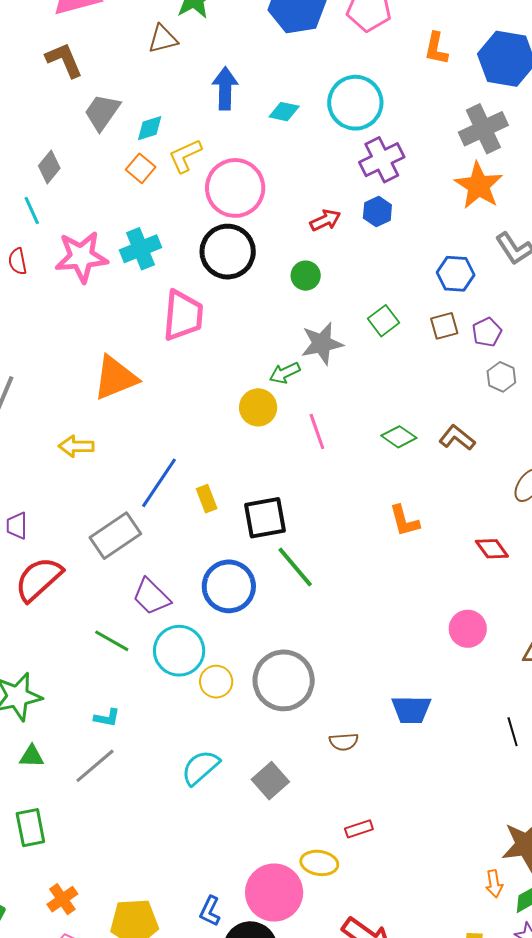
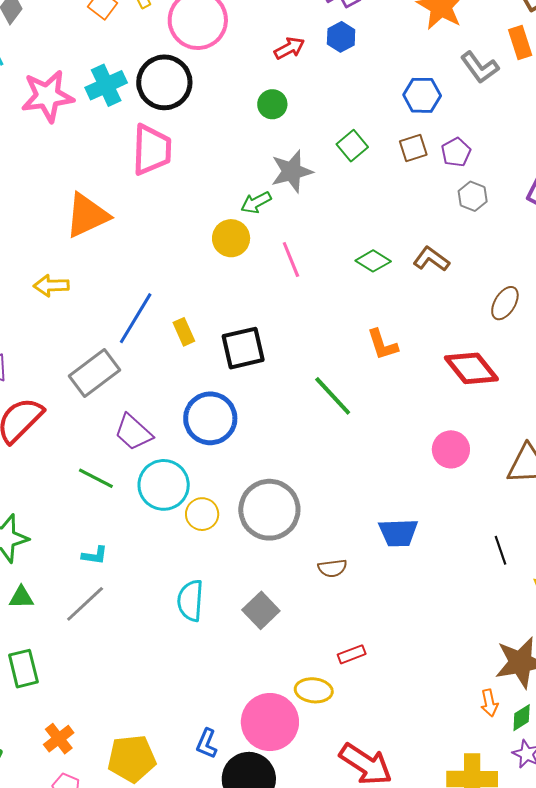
black circle: (228, 252) -> (164, 82), moved
red diamond: (492, 549) -> (471, 368), size x1.6
green line: (295, 567) -> (333, 396), moved
cyan semicircle: (200, 767) -> (190, 601), turned -42

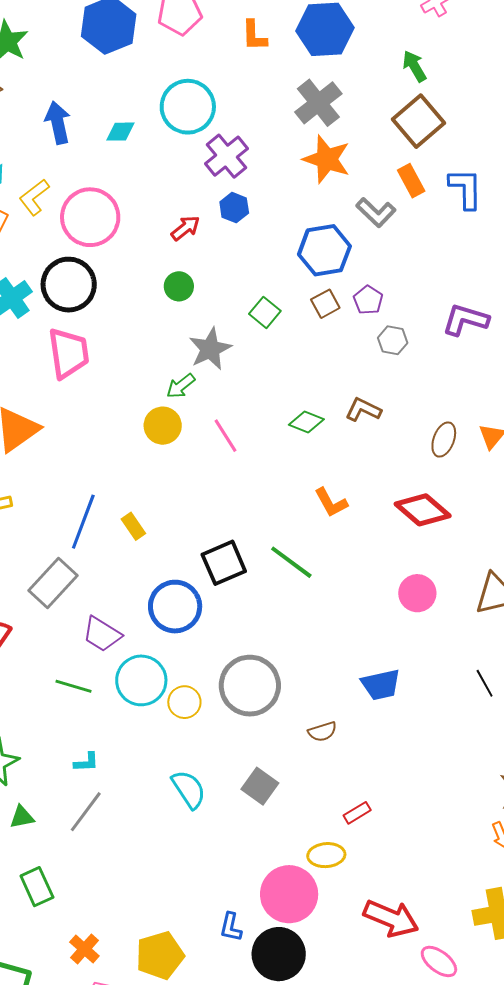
blue hexagon: (422, 95) -> (324, 250), size x1.4
black square: (243, 348) -> (224, 563), moved
cyan semicircle: (190, 601) -> (189, 789), turned 153

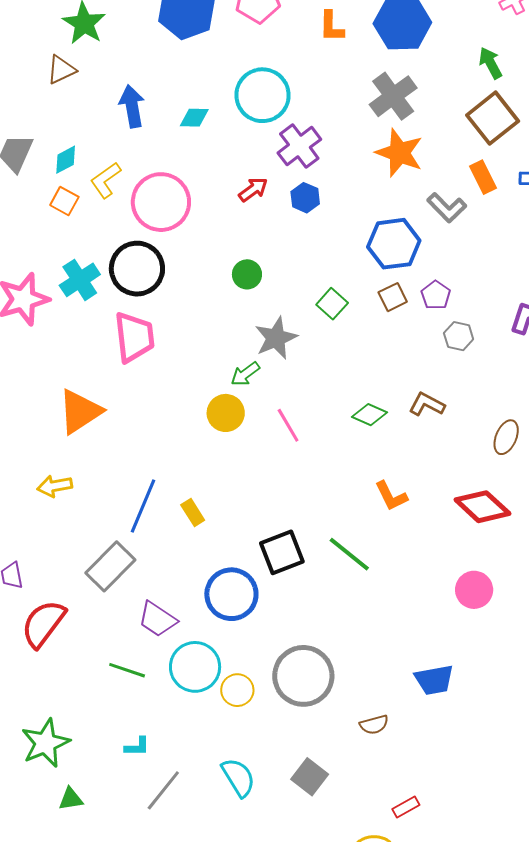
red arrow: (185, 228) -> (253, 189), moved
gray line: (86, 812) -> (163, 790), moved

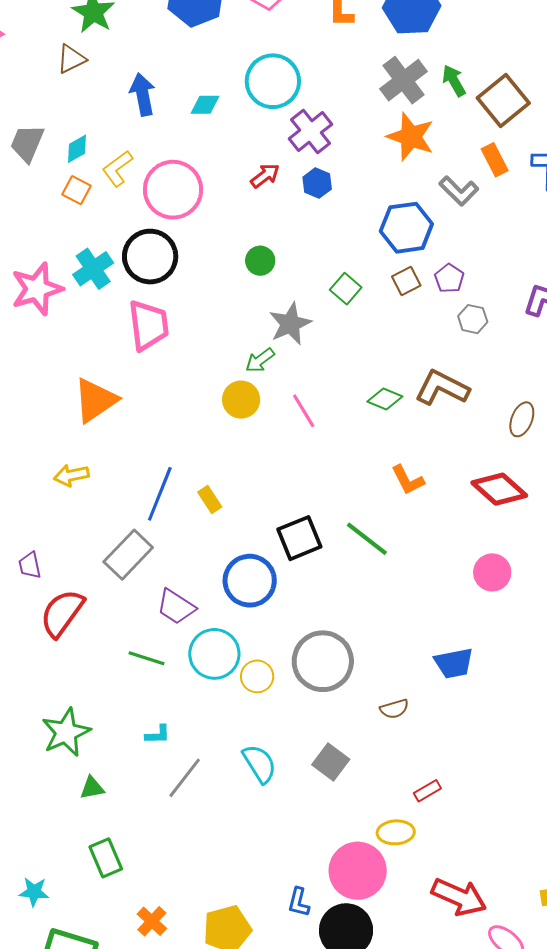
green arrow: (490, 63) -> (454, 81), moved
brown L-shape: (427, 404) -> (442, 388), size x1.5

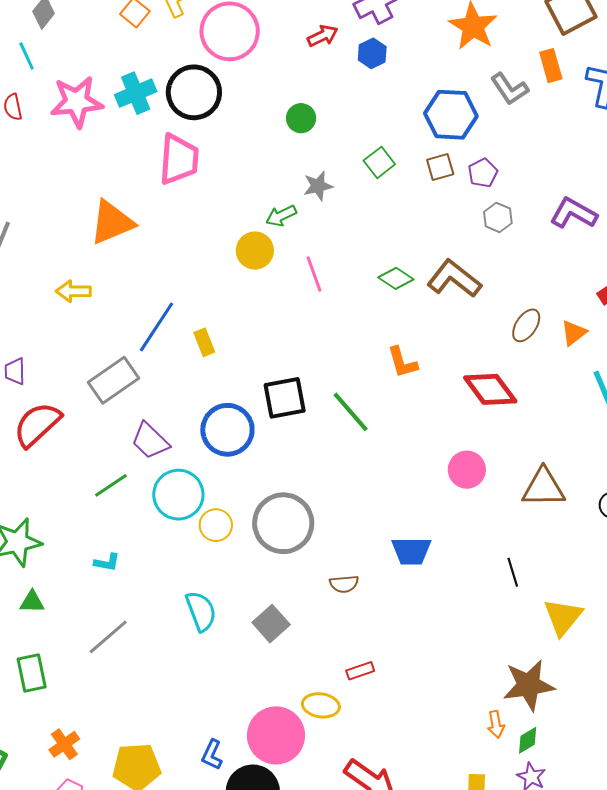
gray star: (290, 324) -> (318, 186), size x0.7
green line: (146, 658) -> (111, 485), turned -63
gray line: (185, 778) -> (108, 637), moved

